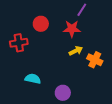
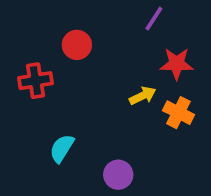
red star: (72, 29) -> (177, 64), moved
cyan semicircle: (33, 79) -> (62, 148), turned -70

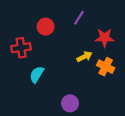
purple line: (154, 19) -> (79, 18), moved
cyan semicircle: (62, 148) -> (37, 74), moved

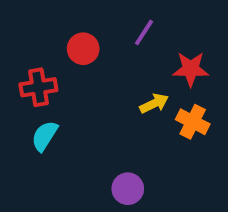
cyan semicircle: (37, 74) -> (45, 136), moved

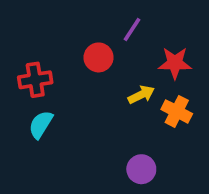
red circle: (83, 49) -> (99, 57), moved
purple circle: (128, 189) -> (141, 169), moved

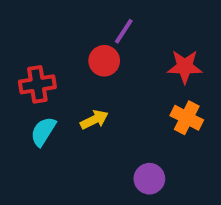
purple line: (132, 29) -> (124, 31), moved
yellow arrow: (141, 95) -> (94, 120), moved

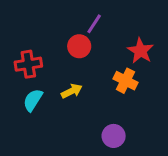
red star: (185, 67) -> (140, 51), turned 30
orange cross: (187, 118) -> (126, 81), moved

